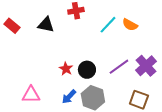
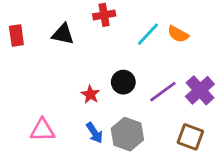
red rectangle: (12, 26) -> (16, 36), turned 42
black circle: (87, 70) -> (123, 82), moved
blue arrow: (69, 97) -> (95, 133), turned -77

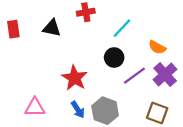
orange semicircle: (178, 34) -> (157, 47), moved
black circle: (123, 82) -> (114, 58), moved
red star: (90, 94) -> (74, 78), size x1.6

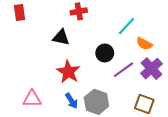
black triangle: (52, 28) -> (61, 37), moved
cyan line: (122, 28) -> (127, 26), moved
red rectangle: (13, 29) -> (20, 12), moved

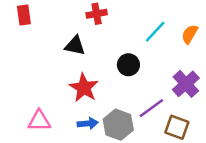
orange semicircle: (144, 44) -> (190, 34), moved, turned 91
purple line: (123, 70) -> (151, 108), moved
blue arrow: (71, 101) -> (88, 123), turned -63

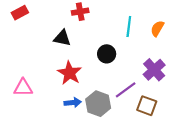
red rectangle: (24, 15) -> (20, 13), turned 70
cyan line: (155, 32) -> (129, 26), turned -36
pink triangle: (39, 121) -> (23, 88), moved

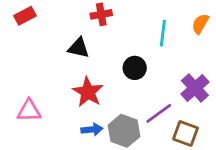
orange semicircle: (157, 29) -> (200, 24), moved

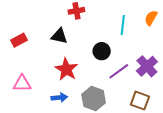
red rectangle: (25, 16) -> (19, 40), moved
purple line: (159, 113) -> (119, 71), moved
blue arrow: (92, 129) -> (59, 98), moved

